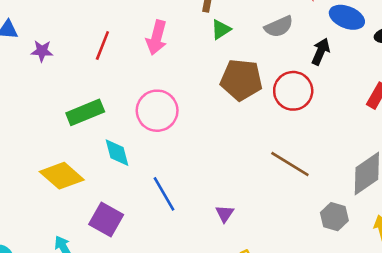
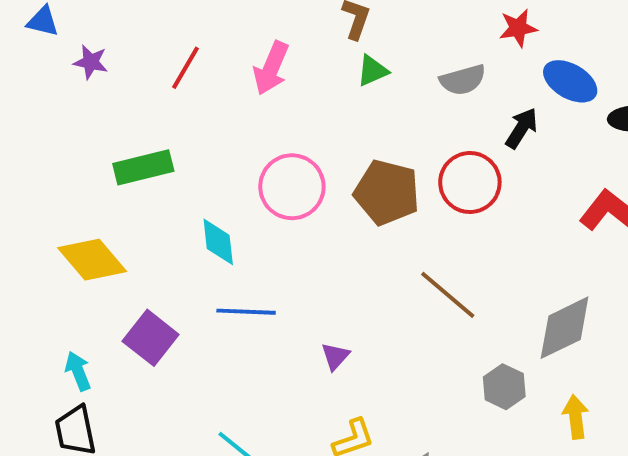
brown pentagon: (241, 80) -> (387, 192), moved
pink circle: (157, 111) -> (292, 187), moved
cyan diamond: (117, 153) -> (218, 242), moved
blue line: (164, 194) -> (246, 312), turned -66

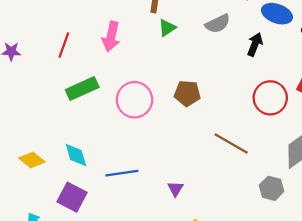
green rectangle: (143, 167) -> (82, 88), moved
red circle: (470, 182) -> (270, 98), moved
brown pentagon: (387, 192) -> (187, 93), size x0.7
cyan diamond: (218, 242) -> (76, 155), moved
yellow diamond: (92, 260) -> (32, 160), size x0.7

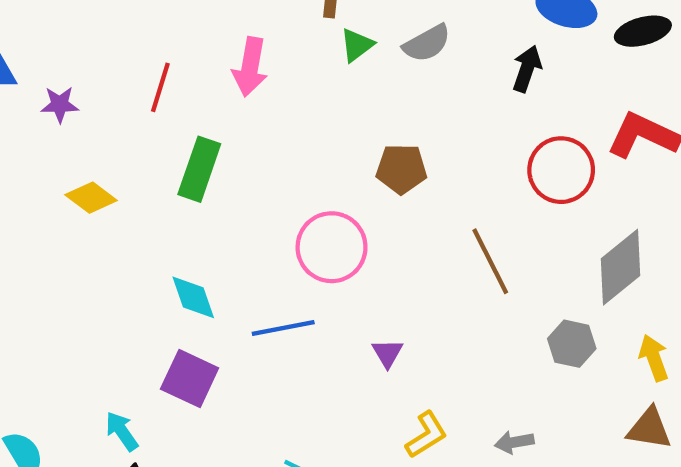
gray semicircle: (218, 24) -> (427, 43), moved
green rectangle: (82, 88) -> (199, 169), turned -44
pink circle: (135, 100) -> (332, 247), moved
brown line: (231, 144) -> (490, 261), turned 36
yellow diamond: (32, 160) -> (91, 198), moved

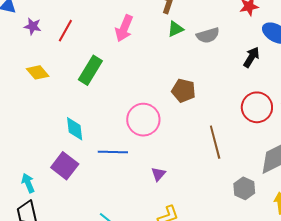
red line: (160, 87) -> (65, 31), moved

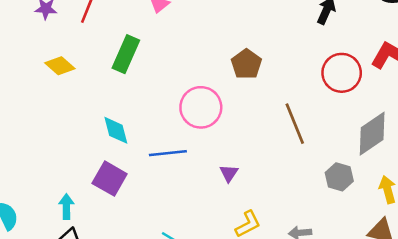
brown pentagon: (183, 91) -> (246, 64), turned 30
cyan arrow: (28, 183) -> (66, 207), turned 30

